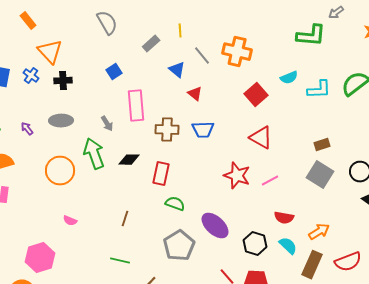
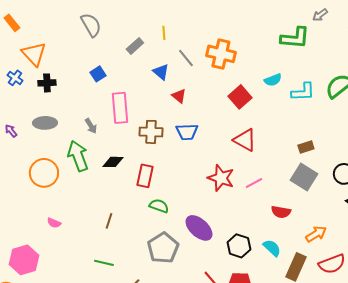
red semicircle: (284, 218) -> (281, 212), moved
orange arrow: (319, 232) -> (316, 234), moved

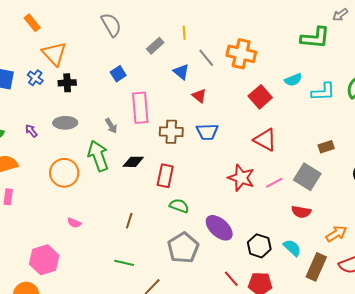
gray square: (304, 177) -> (307, 177), moved

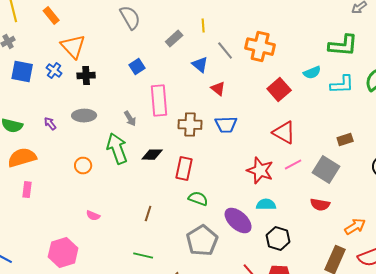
green L-shape: (315, 38) -> (343, 46), moved
orange circle: (64, 173) -> (83, 166), size x0.6
pink line: (274, 183) -> (293, 165), moved
cyan semicircle: (292, 248) -> (266, 205), moved, turned -42

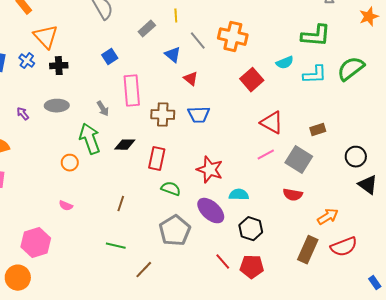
red triangle: (284, 133) -> (272, 123), moved
orange circle: (83, 166) -> (70, 163), moved
red star: (260, 171) -> (210, 170), moved

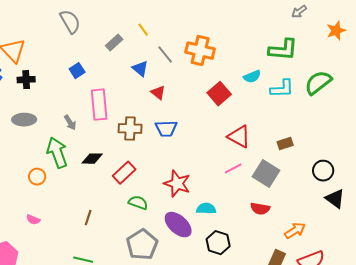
yellow line: (176, 16) -> (143, 30), turned -32
red rectangle: (157, 159) -> (124, 173), turned 35

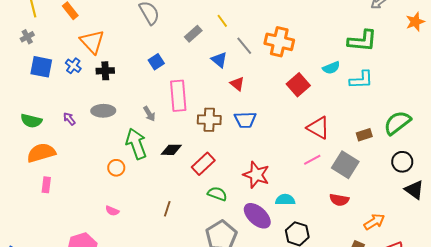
green semicircle: (318, 83) -> (397, 123), moved

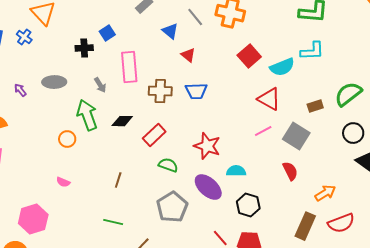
cyan semicircle: (331, 68) -> (282, 67), moved, size x1.4
black cross: (105, 71) -> (84, 48), moved
red semicircle: (339, 200) -> (290, 171), turned -126

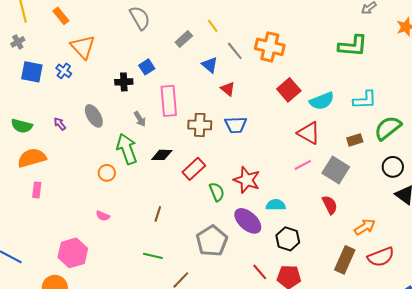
cyan L-shape: (312, 51) -> (365, 100), moved
gray ellipse: (54, 82) -> (94, 116), turned 60
green semicircle: (168, 165) -> (217, 192), moved, turned 48

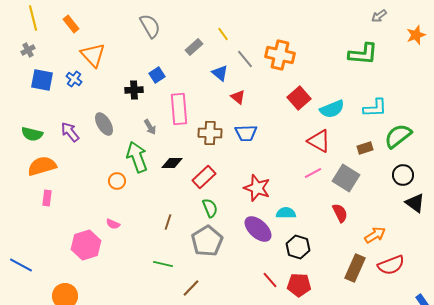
purple arrow: (60, 124) -> (70, 132), size x1.5
green semicircle: (217, 192) -> (210, 208), moved
gray pentagon: (212, 241) -> (207, 241), moved
pink hexagon: (73, 253) -> (86, 245), moved

